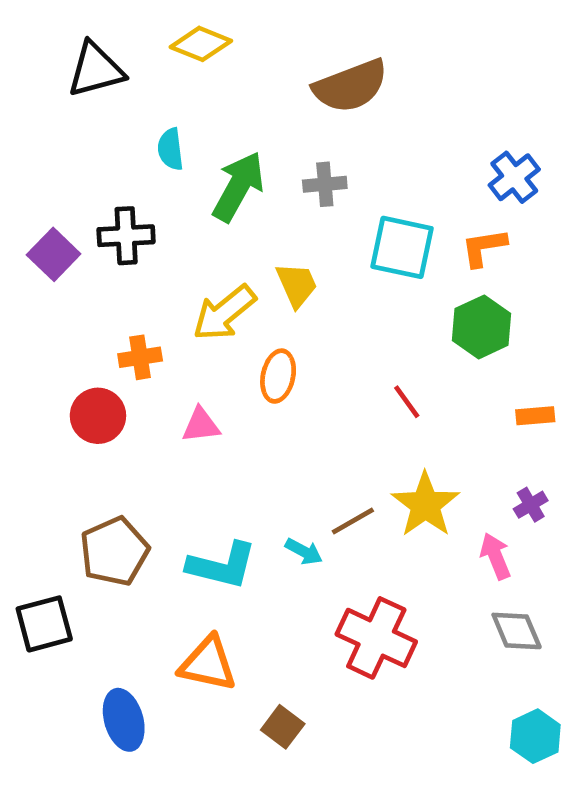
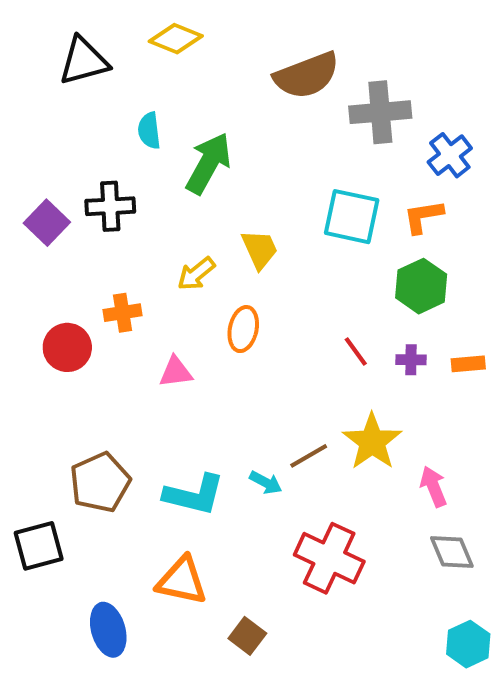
gray cross: (325, 184) -> (380, 112), moved, size x1.6
yellow arrow: (224, 313) -> (196, 274), size x0.7
red circle: (98, 416) -> (67, 347), moved
purple cross: (531, 505) -> (411, 360), moved, turned 32

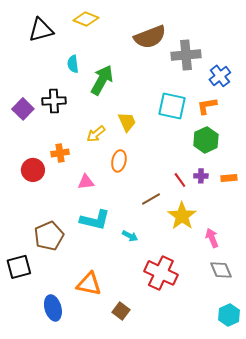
red line: (356, 352) -> (180, 180), moved
brown line: (309, 456) -> (151, 199), moved
cyan L-shape: (194, 495) -> (95, 220), moved

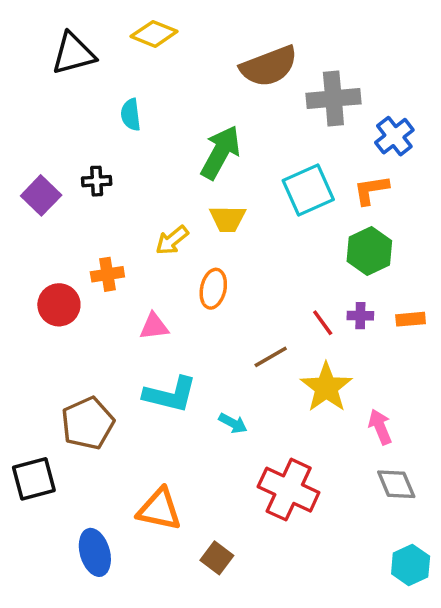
green arrow: (102, 80) -> (220, 152), moved
black cross: (54, 101) -> (97, 181), size x0.7
cyan square: (172, 106) -> (308, 190), turned -36
yellow trapezoid: (127, 122) -> (228, 219), turned 115

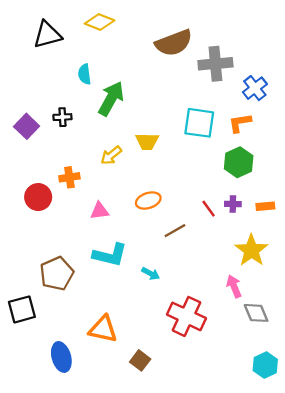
green arrow: (220, 152) -> (111, 99), moved
cyan square: (308, 190) -> (199, 123), turned 32
orange ellipse: (213, 289) -> (148, 201), moved, turned 60
yellow star: (326, 387) -> (251, 250), moved
pink arrow: (380, 427) -> (234, 286), moved

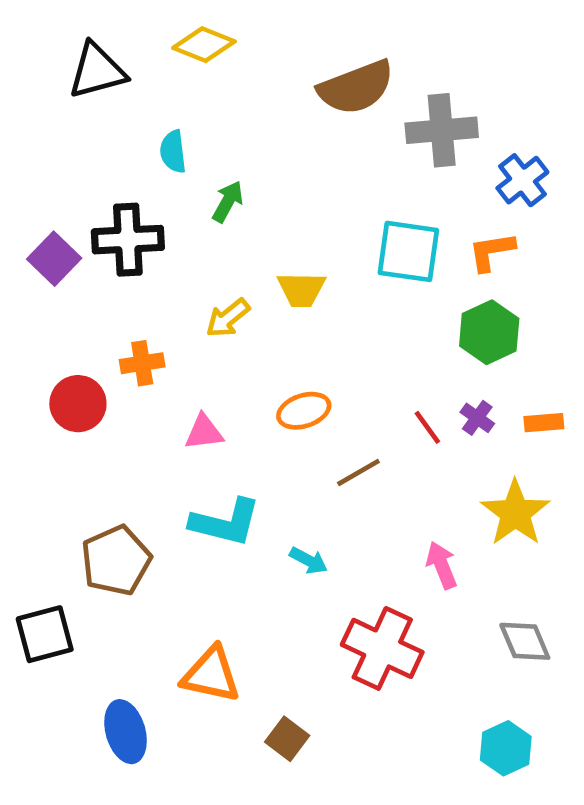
green arrow: (111, 99) -> (228, 202), size x0.6
black cross: (62, 117) -> (128, 240), size x1.8
purple cross: (233, 204) -> (477, 418), turned 35
pink arrow: (234, 286) -> (442, 565), moved
cyan hexagon: (265, 365) -> (506, 748), moved

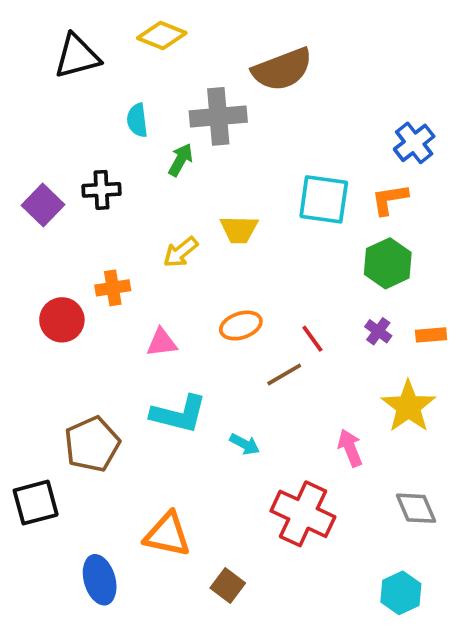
gray cross: (442, 130) -> (218, 116), moved
black cross: (128, 240) -> (101, 190), size x0.7
red line: (427, 427) -> (312, 339), moved

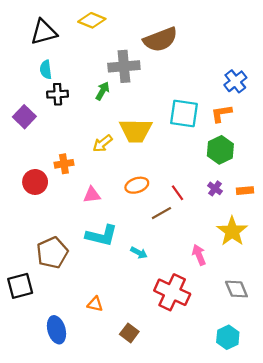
cyan semicircle: (137, 120) -> (46, 70), moved
black cross: (101, 190) -> (58, 94), moved
yellow trapezoid: (239, 229) -> (136, 131), size x1.5
orange triangle: (167, 535) -> (95, 304), size x0.6

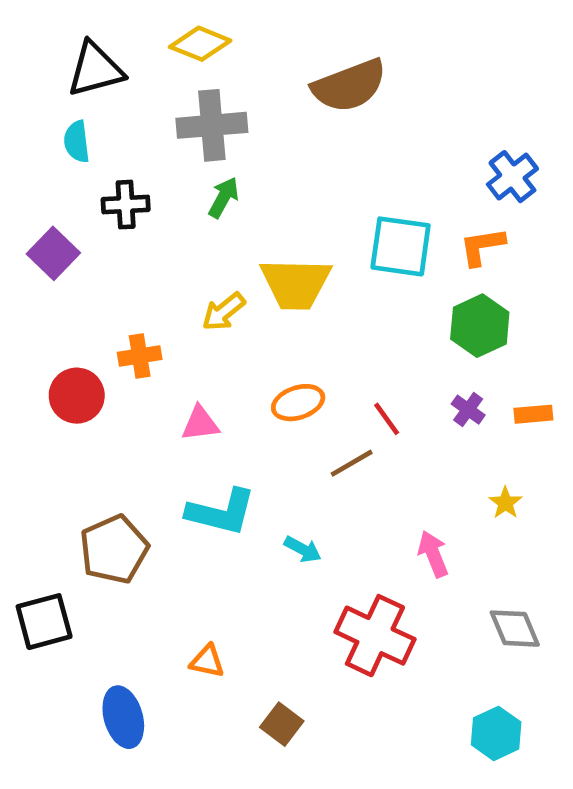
gray cross: (124, 66) -> (212, 125), moved
cyan semicircle: (46, 70) -> (77, 142), moved
yellow star: (232, 231) -> (505, 503), size x0.5

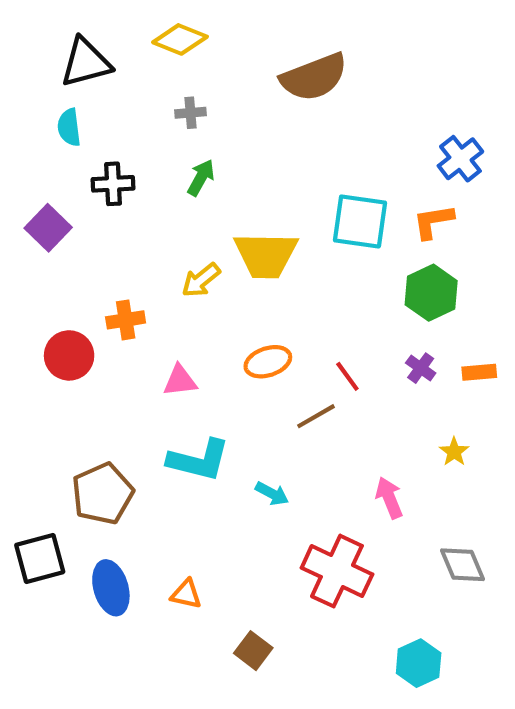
gray cross: (212, 125) -> (190, 113), size x0.5
blue ellipse: (123, 717) -> (111, 588), moved
cyan hexagon: (496, 733) -> (419, 663), moved

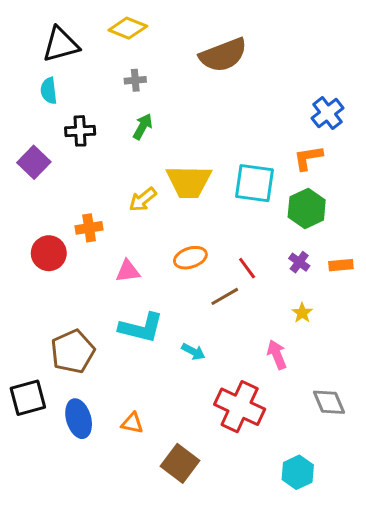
cyan square: (360, 222) -> (254, 183), moved
yellow star: (454, 452) -> (302, 313), moved
brown square: (253, 651) -> (180, 463), size x1.4

